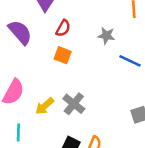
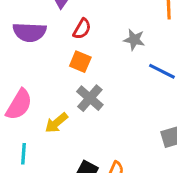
purple semicircle: (20, 32) -> (29, 32), turned 132
gray cross: (74, 104) -> (90, 98), moved

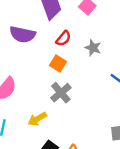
gray star: (134, 40) -> (93, 48), moved
yellow arrow: (56, 123) -> (37, 119), moved

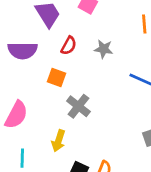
orange square: (58, 64) -> (57, 78), moved
yellow arrow: (37, 119) -> (58, 141), turned -30

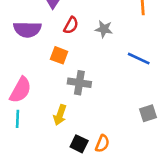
gray cross: (78, 106) -> (79, 83), turned -30
cyan line: (22, 158) -> (18, 119), moved

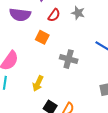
gray star: (104, 29) -> (78, 13), moved
gray cross: (79, 83) -> (69, 59), moved

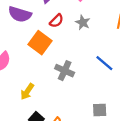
orange square: (42, 37) -> (40, 43), size x1.5

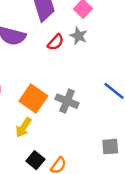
gray star: (83, 22) -> (79, 36), moved
orange square: (40, 43) -> (33, 99), moved

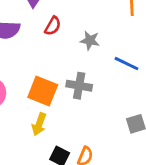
gray star: (79, 36) -> (90, 40), moved

